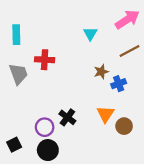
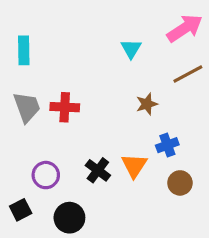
red cross: (45, 60) -> (65, 107), moved
blue cross: (119, 84) -> (167, 145), moved
orange triangle: (106, 114) -> (134, 166), moved
purple circle: (45, 127) -> (46, 175), moved

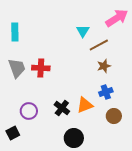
brown line: (188, 74) -> (99, 45), moved
brown star: (147, 104) -> (104, 66), moved
orange triangle: (134, 166) -> (85, 105), turned 36
black circle: (69, 218) -> (74, 138), moved

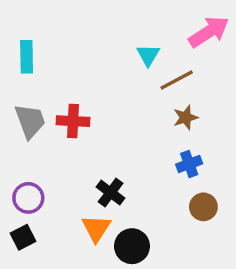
orange triangle: (85, 105) -> (96, 228), moved, turned -36
purple circle: (29, 111) -> (28, 198), moved

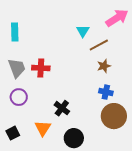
blue cross: (189, 164) -> (106, 92), turned 32
purple circle: (28, 198) -> (19, 97), moved
brown circle: (203, 207) -> (114, 116), size x1.6
orange triangle: (96, 228) -> (43, 128), moved

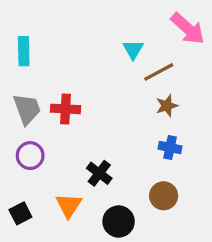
pink arrow: (117, 18) -> (188, 29), turned 75
brown circle: (114, 116) -> (164, 196), moved, size x0.7

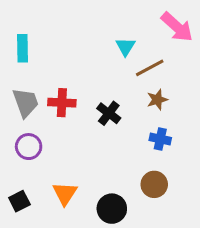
black cross: (99, 173) -> (109, 113), moved

